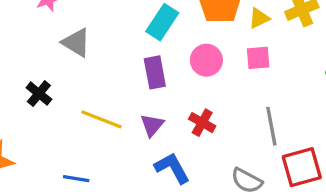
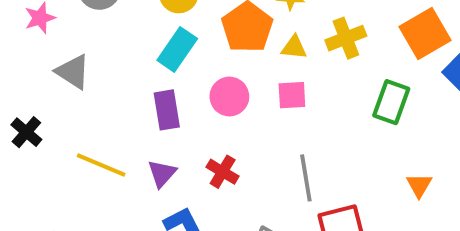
yellow triangle: (259, 18) -> (294, 47), turned 30

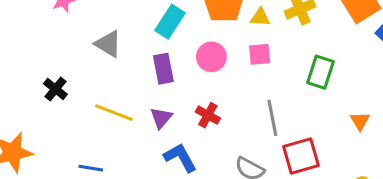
gray triangle: (73, 72) -> (108, 44), moved
green rectangle: (391, 102) -> (320, 72), moved

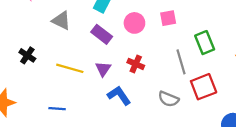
purple rectangle: (163, 69) -> (102, 34), turned -36
green rectangle: (320, 72) -> (205, 43), moved, turned -35

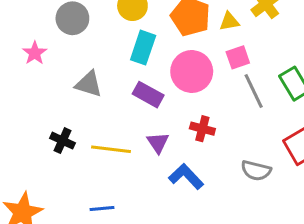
pink circle: (134, 23) -> (192, 72), size x1.4
black cross: (27, 55) -> (63, 141), moved
gray line: (181, 62) -> (254, 91), moved

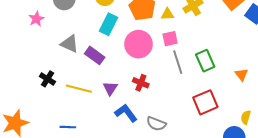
purple rectangle: (148, 95) -> (95, 55), moved
gray semicircle: (256, 171) -> (156, 124), moved

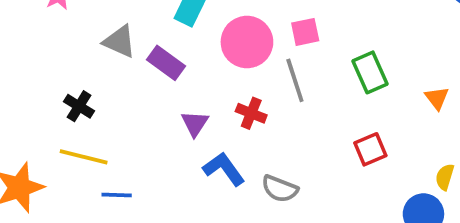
gray line: (178, 62) -> (295, 80), moved
yellow line: (79, 89) -> (84, 157), moved
red square: (205, 102) -> (370, 149), size x0.7

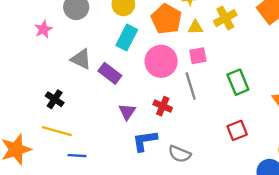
blue L-shape: (224, 169) -> (145, 141), turned -64

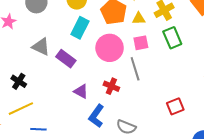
green rectangle: (238, 82) -> (172, 38), moved
purple triangle: (127, 112) -> (81, 91), turned -35
yellow line: (57, 131) -> (21, 109), turned -40
blue L-shape: (145, 141) -> (96, 116), turned -45

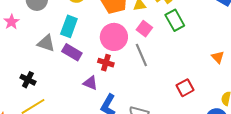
cyan rectangle: (80, 28) -> (69, 26), moved
pink square: (141, 43) -> (144, 29), turned -35
red cross: (111, 86) -> (106, 63), moved

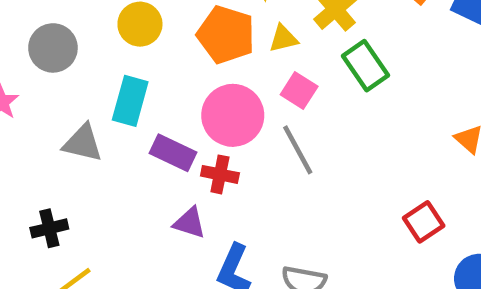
purple rectangle: (72, 52) -> (173, 153), moved
black cross: (28, 80) -> (49, 228), turned -35
red square: (185, 88) -> (424, 222), moved

